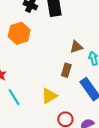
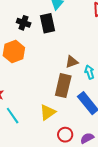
brown rectangle: (66, 70) -> (63, 86), size x1.6

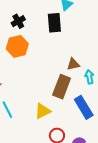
black cross: (24, 23) -> (18, 21), moved, turned 32

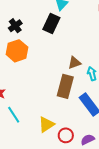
black rectangle: (54, 23) -> (51, 24), turned 36
yellow triangle: (43, 111) -> (46, 124), moved

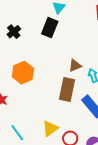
orange hexagon: (17, 51) -> (23, 73), moved
cyan line: (14, 115) -> (17, 133), moved

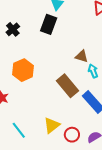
brown triangle: (75, 65) -> (82, 56), moved, turned 40
brown rectangle: (67, 89) -> (67, 86), turned -50

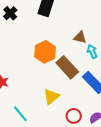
orange hexagon: (23, 70) -> (45, 52), moved
yellow triangle: (52, 125) -> (51, 97), moved

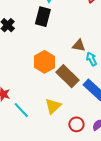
cyan line: (20, 114) -> (21, 110), moved

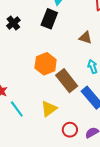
brown triangle: (79, 45) -> (85, 38), moved

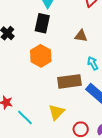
orange hexagon: (46, 64) -> (41, 56), moved
brown rectangle: (67, 81) -> (69, 81), turned -50

